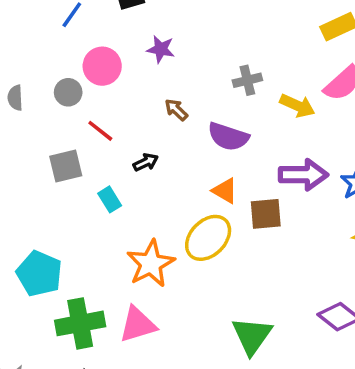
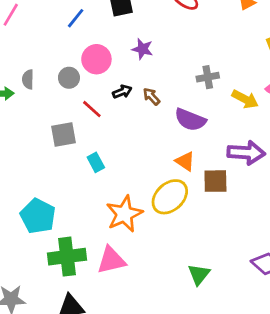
black arrow: (146, 162) -> (122, 92), moved
green triangle: (252, 336) -> (199, 274), size x0.7

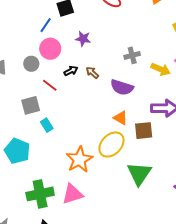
blue line: (76, 18) -> (46, 25), moved
cyan rectangle: (96, 162) -> (47, 125), moved
cyan pentagon: (38, 216) -> (17, 151), moved
green triangle: (199, 274) -> (139, 174), moved, size x1.5

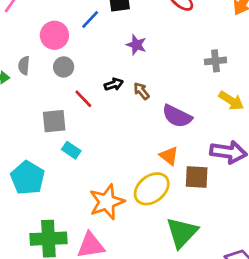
pink circle: (50, 49) -> (54, 35), moved
gray cross: (132, 55) -> (216, 61), moved
cyan rectangle: (47, 125) -> (71, 150), turned -32

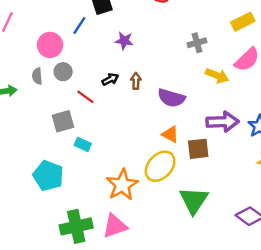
gray semicircle: (24, 66) -> (37, 76), moved
brown arrow: (141, 91) -> (136, 81), turned 49

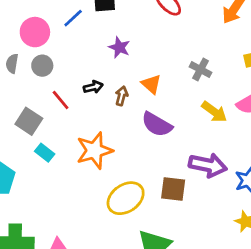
gray cross: (197, 43) -> (201, 70), turned 30
gray square: (63, 121) -> (29, 121), turned 35
orange triangle: (170, 134) -> (151, 84), moved
orange star: (122, 185) -> (94, 151), moved

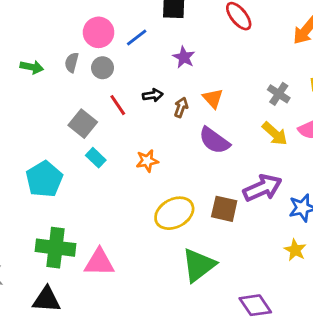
blue line: (73, 18) -> (137, 38), moved
gray cross: (201, 70) -> (279, 94), moved
orange star: (94, 151) -> (147, 161), size x0.6
purple arrow: (208, 165) -> (263, 188), turned -42

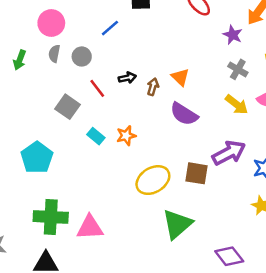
pink circle: (99, 32) -> (51, 23), moved
purple star: (184, 57) -> (233, 35), moved
green arrow: (32, 67) -> (20, 60), turned 102
cyan rectangle: (96, 158) -> (96, 136), moved

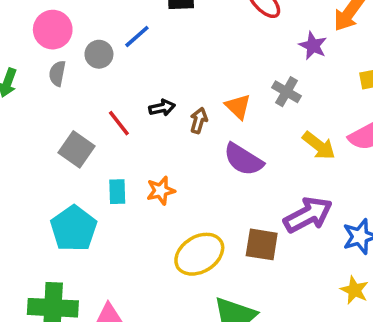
gray circle: (82, 56) -> (99, 54), moved
gray cross: (238, 69) -> (287, 92), moved
cyan rectangle: (96, 136) -> (117, 192), turned 48
cyan pentagon: (37, 158) -> (74, 229), moved

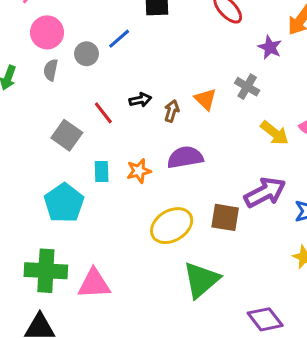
purple semicircle: (243, 159) -> (185, 157), moved, turned 138

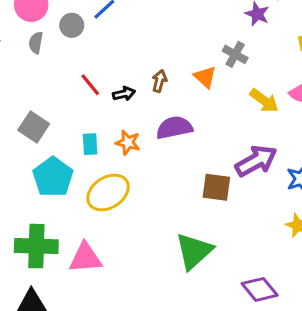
orange triangle: (205, 99) -> (205, 77), moved
black arrow: (140, 100) -> (124, 94), moved
gray square: (67, 135) -> (34, 127), moved
orange star: (139, 171) -> (128, 143), turned 30
yellow ellipse: (172, 226) -> (108, 193), moved

